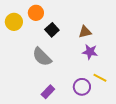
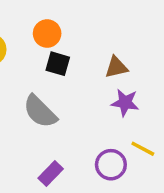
orange circle: (36, 13) -> (47, 34), moved
black square: (52, 30) -> (58, 64), turned -32

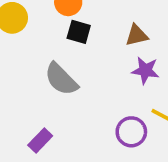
purple rectangle: (51, 174) -> (40, 141), moved

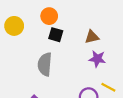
gray semicircle: (61, 79) -> (45, 64), turned 50

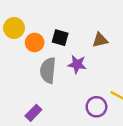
orange circle: (49, 16) -> (35, 43), moved
purple star: (97, 59) -> (77, 64), moved

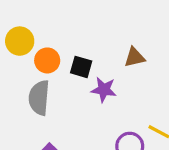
black square: (60, 38) -> (81, 67), moved
gray semicircle: (48, 70) -> (39, 98), moved

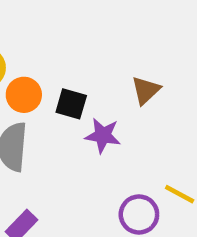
brown triangle: (135, 57) -> (146, 90), turned -30

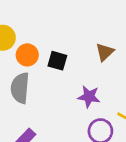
purple star: (103, 135) -> (89, 97), moved

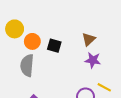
purple star: (89, 97) -> (93, 60), moved

